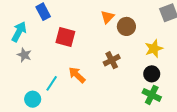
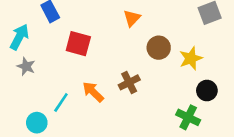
brown circle: (126, 26) -> (159, 48), moved
brown cross: (112, 60) -> (129, 82), moved
black circle: (152, 74) -> (207, 91), moved

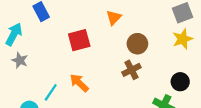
red square: (78, 44) -> (79, 40), moved, turned -30
yellow star: (191, 58) -> (183, 39), moved
brown cross: (129, 82) -> (131, 70), moved

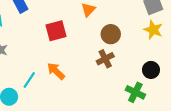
yellow star: (183, 39) -> (153, 30), turned -30

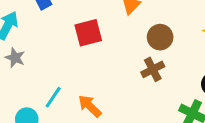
orange arrow: (56, 71) -> (90, 106), moved

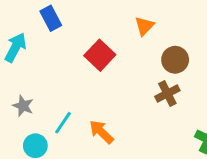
red square: (88, 33) -> (100, 55), turned -32
gray star: (15, 58) -> (23, 106), moved

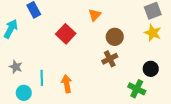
cyan line: (63, 123) -> (42, 78), turned -35
orange arrow: (101, 132) -> (67, 84), turned 36

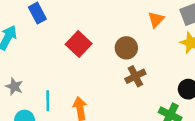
orange triangle: (95, 15) -> (156, 20), moved
brown circle: (115, 37) -> (126, 48), moved

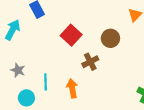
brown cross: (135, 76) -> (90, 62), moved

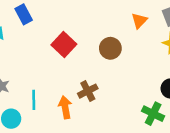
brown cross: (90, 62) -> (88, 91), moved

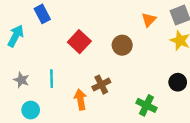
cyan line: (34, 100) -> (52, 79), moved
green cross: (153, 114) -> (146, 105), moved

